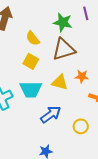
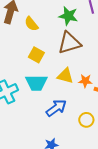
yellow semicircle: (33, 38) -> (31, 24), moved
orange star: (82, 76) -> (85, 81), moved

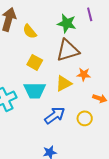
yellow triangle: (65, 76) -> (64, 83), turned -42
orange star: (85, 81) -> (84, 74), moved
yellow circle: (86, 120) -> (85, 118), moved

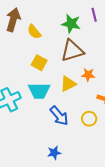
blue arrow: (55, 115) -> (59, 116), turned 85

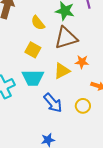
yellow semicircle: (34, 32) -> (38, 23), moved

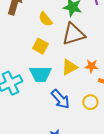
orange star: (82, 62) -> (91, 66), moved

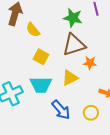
yellow semicircle: (45, 19) -> (33, 30), moved
orange star: (91, 66) -> (90, 63), moved

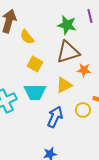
blue arrow: (61, 110) -> (55, 117), turned -115
yellow circle: (91, 113) -> (83, 110), moved

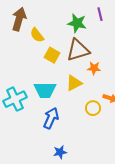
yellow square: (35, 64) -> (52, 55), moved
blue arrow: (55, 117) -> (51, 118), moved

